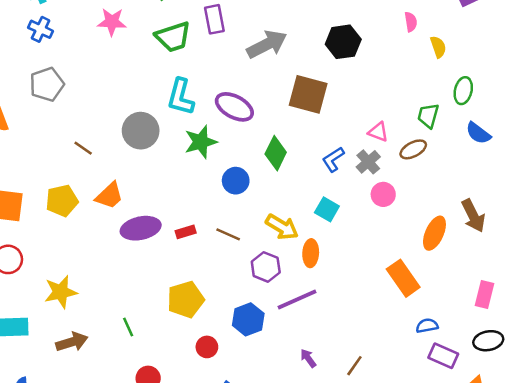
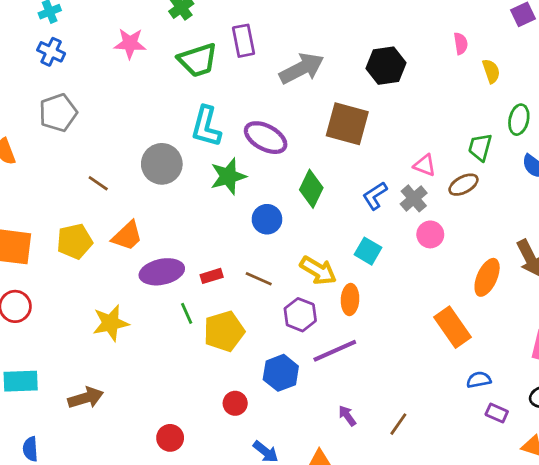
yellow star: (61, 292) -> (111, 323), moved
yellow pentagon: (186, 299) -> (224, 331), moved
green line: (128, 327) -> (187, 313), moved
purple rectangle: (443, 356) -> (497, 413), size x0.7

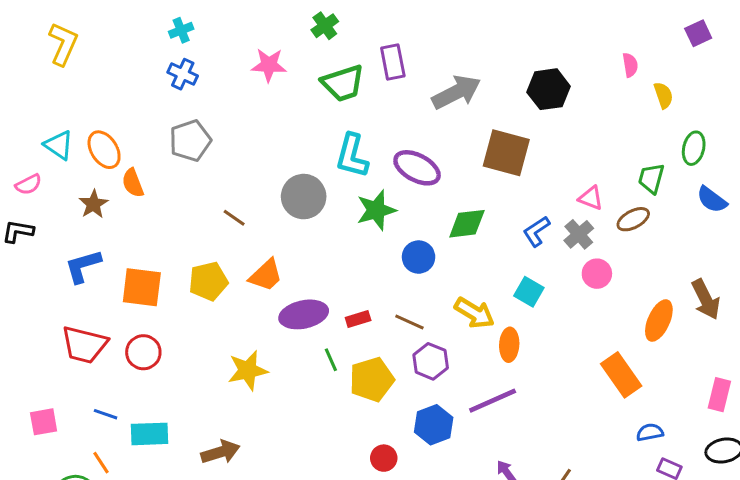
green diamond: (311, 189) -> (467, 224), turned 57
purple hexagon: (300, 315) -> (431, 361), moved

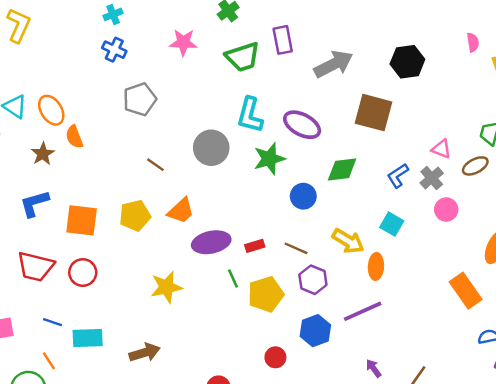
gray pentagon: (190, 141) -> (140, 99), moved

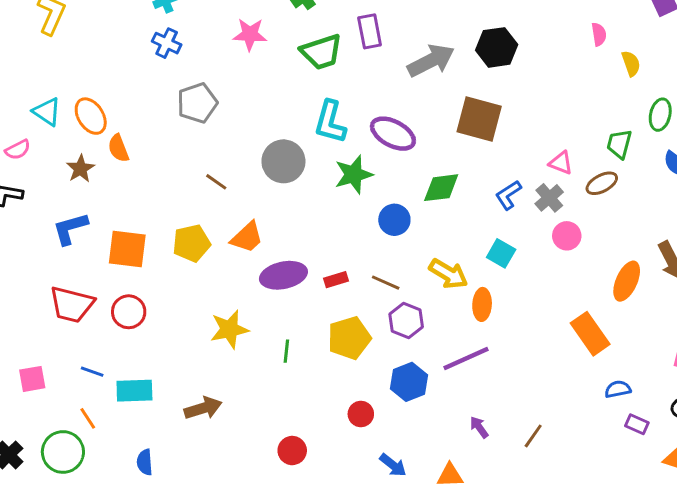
black hexagon: (407, 62) -> (497, 47), moved
green line: (233, 279) -> (286, 351), moved, turned 30

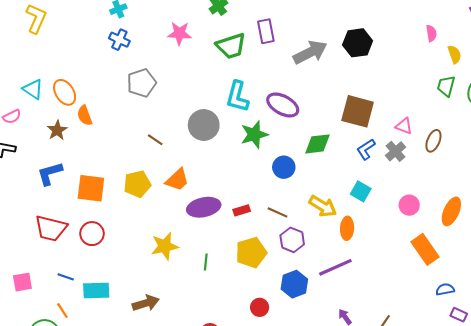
brown square: (479, 119) -> (358, 111), moved
green trapezoid: (619, 144) -> (446, 86), moved
brown ellipse: (602, 183) -> (433, 141), turned -40
pink circle: (567, 236) -> (409, 205), moved

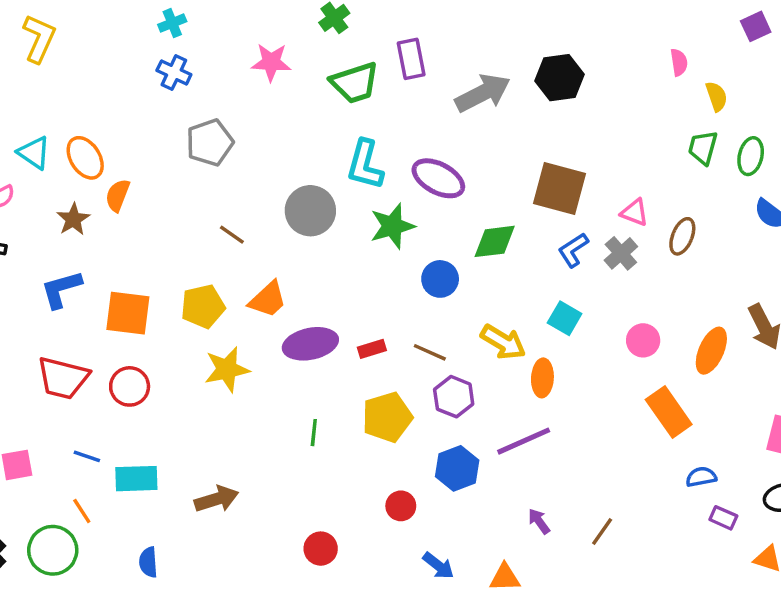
orange semicircle: (85, 116) -> (118, 195), turned 42
yellow star: (165, 246) -> (227, 369), moved

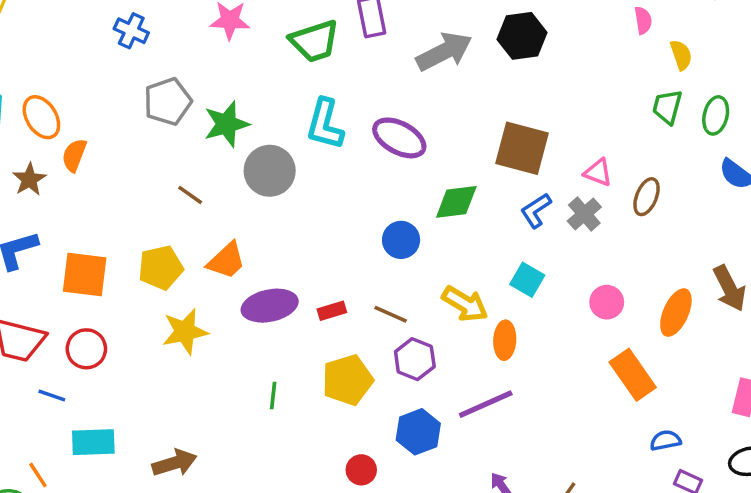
green star: (392, 226) -> (226, 124), moved
blue line: (87, 456) -> (52, 396), moved

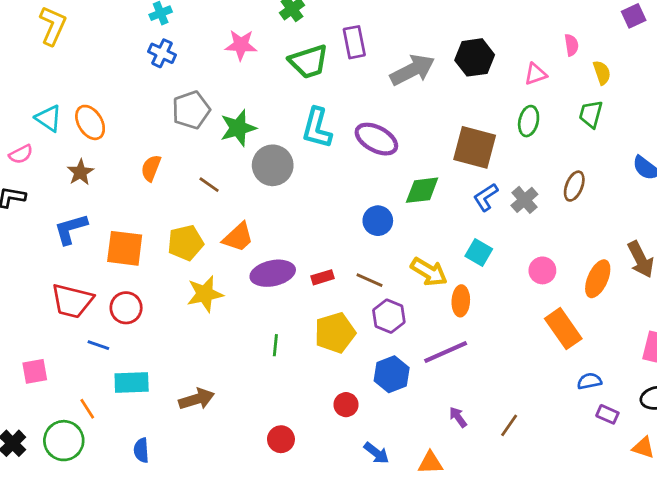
green ellipse: (716, 115) -> (529, 121), moved
orange semicircle: (74, 155) -> (151, 168), moved
pink triangle: (598, 172) -> (535, 74), moved, turned -40

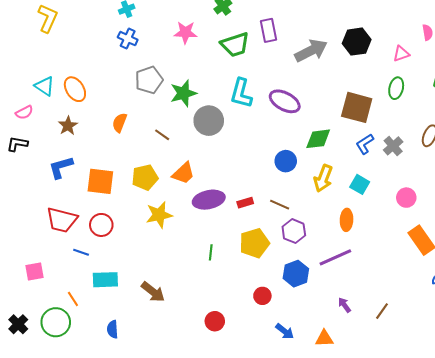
yellow arrow: (429, 272) -> (323, 178), moved, turned 80
brown arrow: (197, 399) -> (153, 292), turned 55

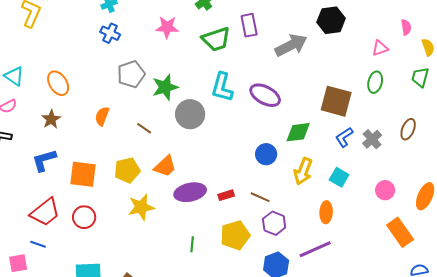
black hexagon: (357, 42) -> (331, 20), moved
cyan triangle: (45, 86) -> (14, 76), moved
red trapezoid: (62, 220) -> (45, 212), turned -52
blue line: (81, 252) -> (38, 244), moved

